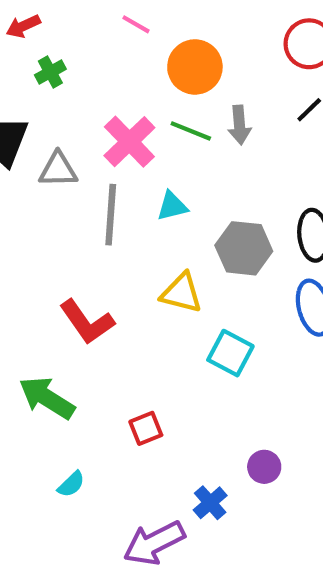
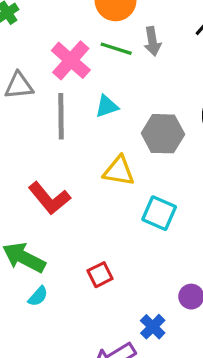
cyan semicircle: (71, 484) -> (38, 296), moved

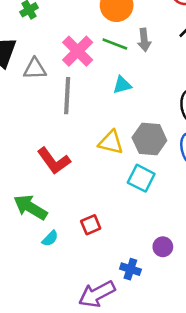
cyan triangle: (107, 106) -> (122, 85), moved
gray hexagon: (163, 134) -> (149, 139), moved
cyan semicircle: (38, 296) -> (50, 238), moved
blue cross: (153, 327) -> (130, 269), turned -30

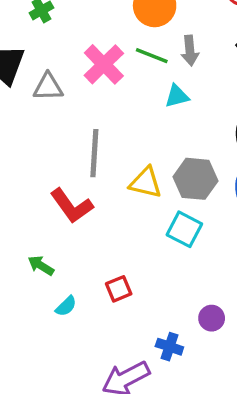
cyan triangle: (122, 85) -> (177, 96), moved
gray line: (67, 96) -> (94, 153), moved
green arrow: (30, 207) -> (41, 266), size x0.6

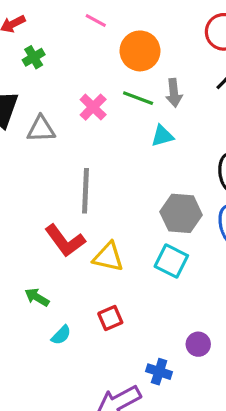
pink cross: (104, 64) -> (93, 107), size x0.7
yellow triangle: (146, 183) -> (108, 257), moved

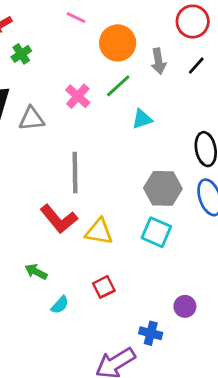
gray arrow: (174, 93) -> (158, 61), moved
green line: (138, 98) -> (118, 86), turned -60

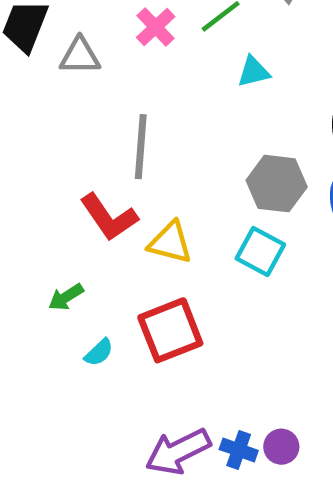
green arrow: (36, 272) -> (66, 297), turned -65
red square: (104, 287) -> (170, 330), size x1.8
purple circle: (185, 306) -> (281, 447), moved
blue cross: (151, 333) -> (239, 450), moved

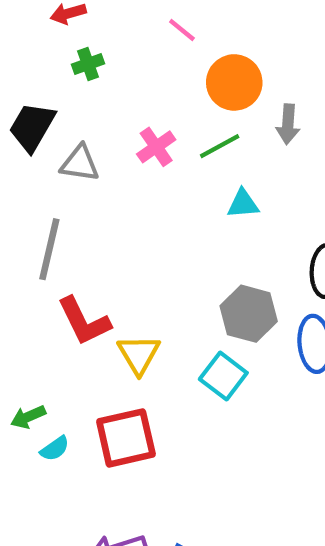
gray line: (141, 147) -> (49, 249), moved
yellow triangle: (170, 243) -> (139, 354), turned 36
green arrow: (66, 297) -> (28, 417), moved

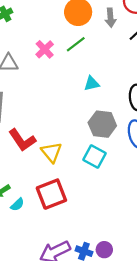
gray arrow: (288, 124) -> (110, 18), moved
cyan triangle: (243, 204) -> (92, 84), moved

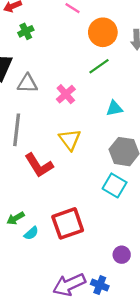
pink cross: (45, 49) -> (66, 94), moved
yellow triangle: (51, 152) -> (70, 140), moved
purple circle: (104, 250) -> (122, 255), moved

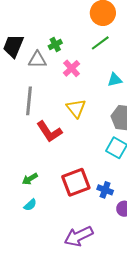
green cross: (26, 31) -> (55, 45), moved
cyan semicircle: (31, 233) -> (30, 205), moved
blue cross: (100, 285) -> (105, 190), moved

